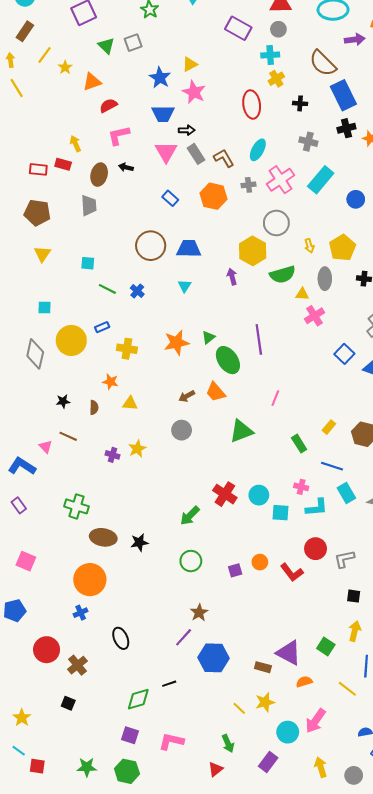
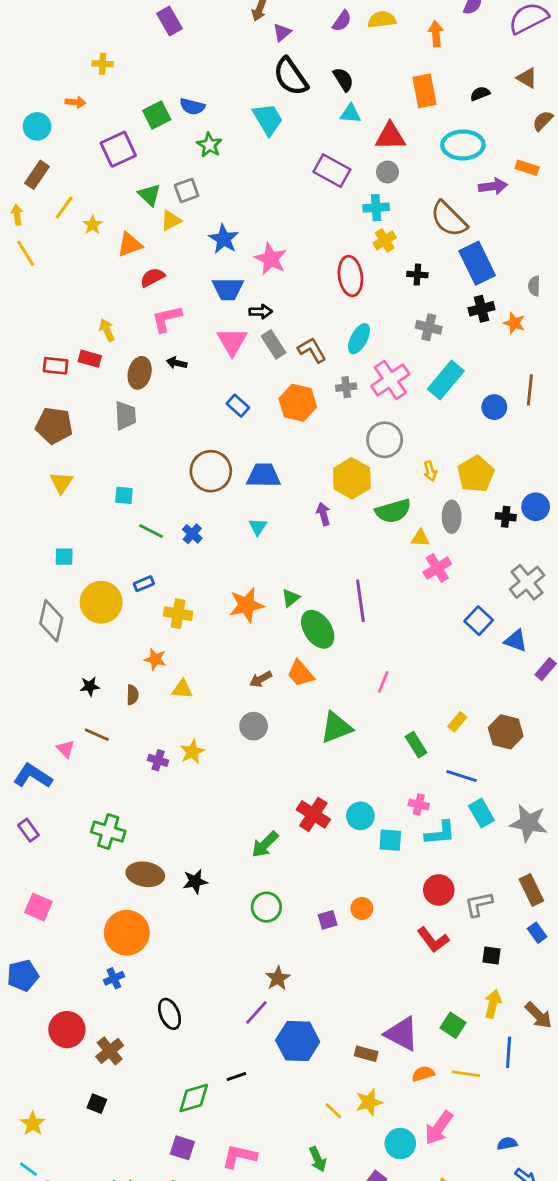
yellow triangle: (190, 64) -> (171, 220), moved
red L-shape: (292, 572) -> (433, 940), moved
yellow line: (347, 689) -> (466, 1074), moved, turned -30

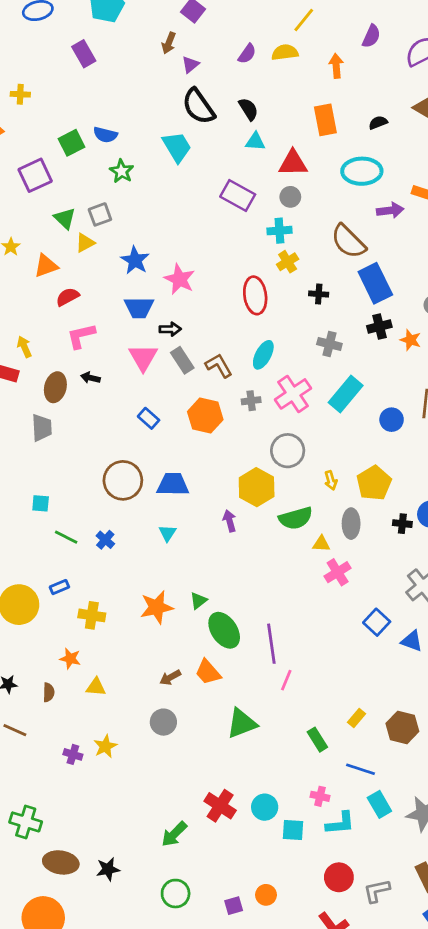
purple line: (360, 601) -> (271, 644), moved

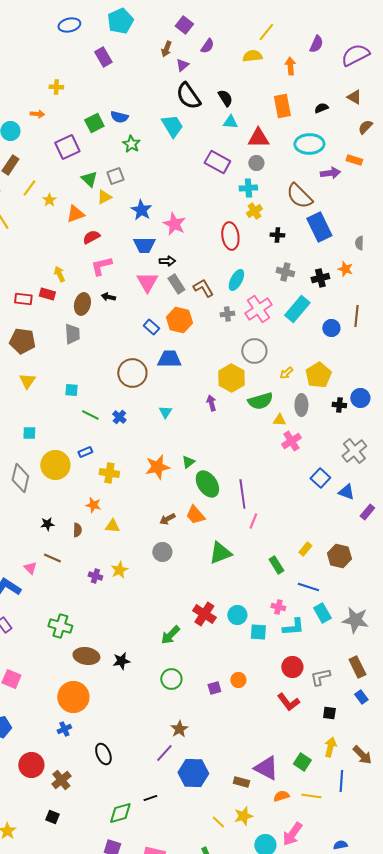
purple semicircle: (247, 54) -> (207, 46), moved
black cross: (379, 326) -> (320, 278), moved
orange hexagon: (205, 416) -> (179, 320), moved
yellow arrow: (331, 480) -> (286, 373), turned 64
blue trapezoid: (173, 484) -> (169, 359), moved

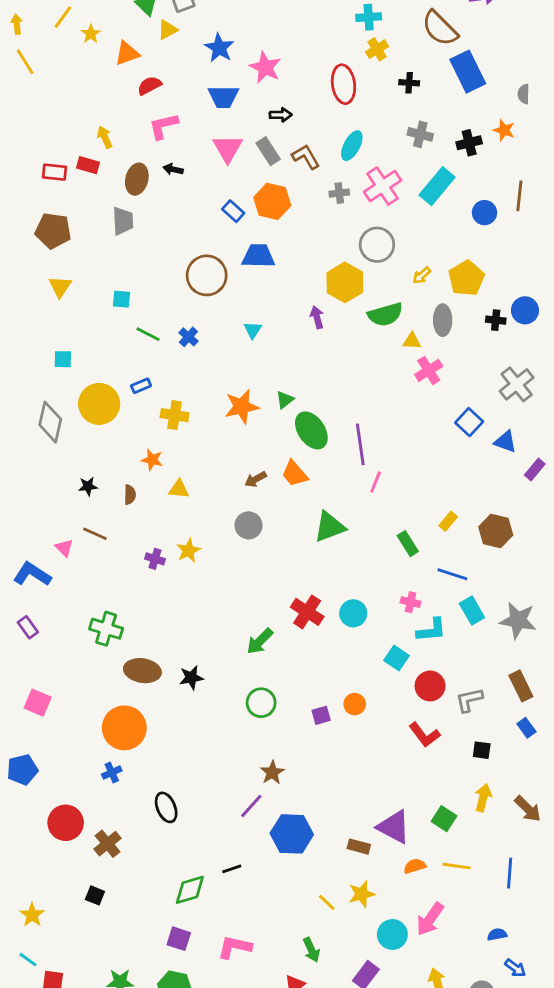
black arrow: (167, 261) -> (281, 115), moved
cyan square: (258, 632) -> (397, 658), moved, turned 30
blue line: (341, 781) -> (510, 873), moved

